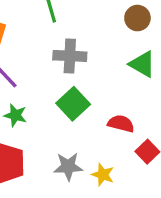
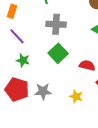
gray star: (68, 166) -> (43, 91), moved

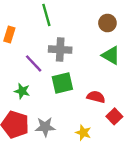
purple line: (17, 36) -> (34, 63), moved
green square: (58, 53) -> (62, 83), turned 30

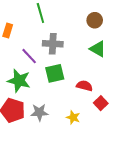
green star: (22, 91) -> (19, 81), size x1.6

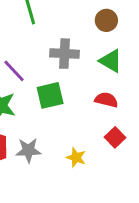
gray cross: (53, 44) -> (65, 54), moved
red semicircle: (84, 86) -> (106, 100), moved

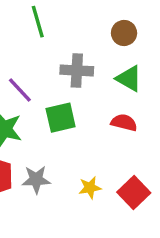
red square: (115, 137) -> (134, 193), moved, size x1.4
yellow star: (76, 158) -> (90, 188), turned -30

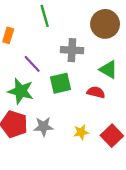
brown circle: (124, 33) -> (105, 24), size x1.6
green triangle: (129, 79) -> (108, 70), moved
red semicircle: (124, 123) -> (96, 92), moved

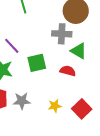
gray cross: (72, 50) -> (62, 34), moved

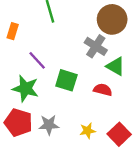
gray cross: (62, 34) -> (96, 46), turned 30
green square: (37, 63) -> (66, 80), turned 30

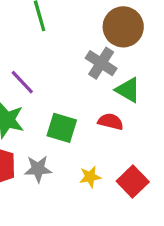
green square: (66, 80) -> (62, 128), moved

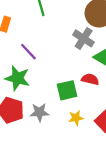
green square: (62, 128) -> (67, 90), moved, turned -30

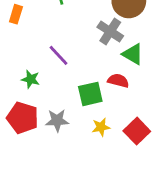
purple line: (28, 52) -> (58, 55), moved
green star: (17, 78) -> (31, 79), size x0.6

